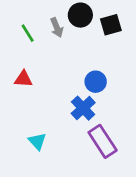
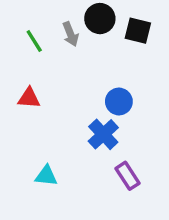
black square: (111, 25) -> (138, 31), turned 30
cyan triangle: (37, 141) -> (46, 176), turned -42
purple rectangle: (103, 141) -> (128, 176), size x0.7

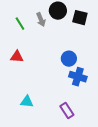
blue cross: (103, 134) -> (78, 77), moved, turned -30
purple rectangle: (128, 176) -> (67, 111), moved

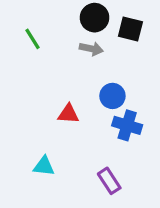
gray arrow: (41, 20) -> (91, 49), moved, turned -56
red triangle: (17, 57) -> (68, 114), moved

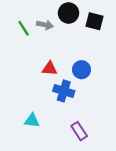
gray arrow: (91, 49) -> (45, 25), moved
red triangle: (68, 114) -> (50, 69), moved
blue cross: (127, 125) -> (64, 91), moved

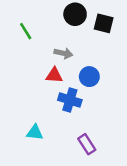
gray arrow: (45, 25) -> (63, 53), moved

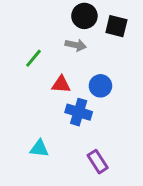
green line: (26, 31) -> (33, 58), moved, turned 72
gray arrow: (63, 53) -> (76, 45), moved

